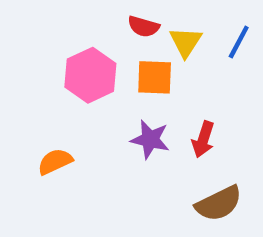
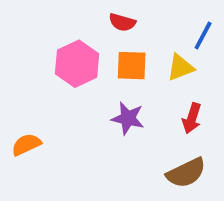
yellow triangle: (186, 42) -> (181, 67), moved, turned 36
red arrow: (203, 139) -> (192, 118), moved
orange semicircle: (55, 161) -> (26, 145), moved

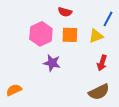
purple star: (128, 118) -> (52, 63), moved
orange semicircle: (26, 145) -> (14, 90), moved

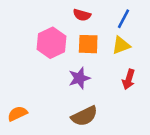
blue line: (108, 19) -> (124, 19), moved
purple star: (52, 63) -> (79, 78), moved, turned -30
brown semicircle: (99, 92) -> (84, 116), moved

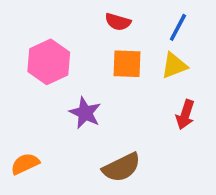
pink hexagon: (52, 43) -> (49, 62), moved
purple star: (79, 78) -> (85, 113), moved, turned -30

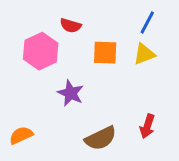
red semicircle: (118, 22) -> (71, 26), moved
red arrow: (185, 115) -> (147, 126), moved

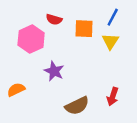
orange square: (105, 53) -> (84, 29), moved
yellow triangle: (144, 54) -> (110, 41), turned -36
orange semicircle: (21, 135) -> (16, 90), moved

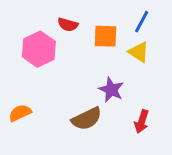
yellow triangle: (110, 41) -> (139, 52), turned -30
purple star: (54, 71) -> (111, 90), moved
brown semicircle: (77, 106) -> (87, 119), moved

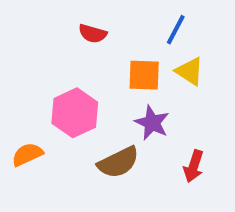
blue line: (142, 22) -> (176, 30), moved
orange square: (105, 36) -> (144, 75), moved
pink hexagon: (39, 49) -> (75, 113), moved

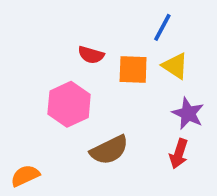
red semicircle: (93, 34) -> (91, 55), moved
purple star: (152, 123) -> (188, 113), moved
orange semicircle: (27, 154) -> (25, 176), moved

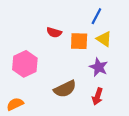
pink hexagon: (69, 104) -> (25, 64), moved
purple star: (188, 113) -> (99, 67), moved
red arrow: (179, 154) -> (98, 96), moved

